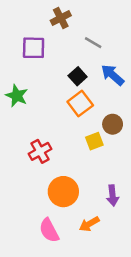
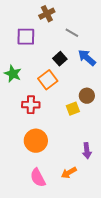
orange square: (80, 103) -> (48, 80), moved
red cross: (40, 151) -> (31, 105), moved, turned 30
orange circle: (63, 192) -> (36, 141), moved

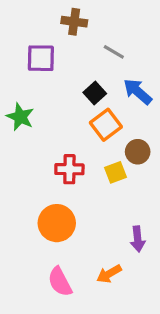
brown cross: (47, 14) -> (74, 22), turned 35
orange square: (48, 80) -> (106, 125), moved
red cross: (31, 105) -> (69, 169), moved

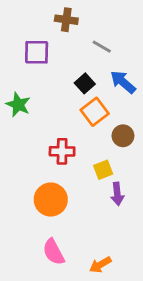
yellow square: (115, 172) -> (103, 170), moved
purple arrow: (138, 239) -> (117, 194), moved
orange arrow: (109, 274) -> (100, 265), moved

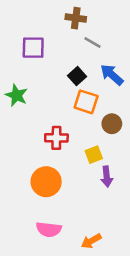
brown cross: (66, 20) -> (76, 18), moved
orange square: (95, 112) -> (86, 102), turned -35
pink semicircle: (54, 252) -> (49, 229), turned -55

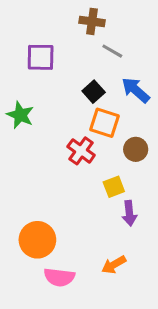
red cross: (56, 138) -> (81, 151), moved, turned 35
orange circle: (46, 182) -> (37, 240), moved
orange arrow: (91, 241) -> (114, 265), moved

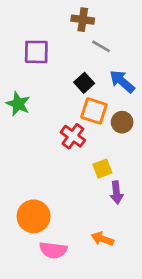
brown circle: (136, 149) -> (122, 122), moved
orange arrow: (114, 265) -> (102, 239), turned 50

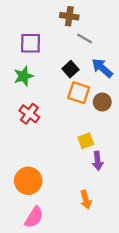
green star: (18, 104) -> (23, 76), moved, turned 30
red cross: (73, 136) -> (29, 114), moved
orange arrow: (102, 239) -> (86, 200), turned -126
pink semicircle: (53, 250) -> (34, 217), moved, turned -65

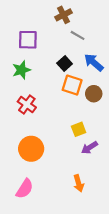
brown cross: (69, 16) -> (64, 15), turned -35
purple arrow: (98, 161) -> (89, 148), turned 63
orange circle: (28, 181) -> (31, 149), moved
pink semicircle: (34, 217) -> (25, 189), moved

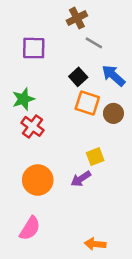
green star: (21, 70) -> (23, 99), moved
purple arrow: (89, 148) -> (81, 179), moved
orange arrow: (79, 183) -> (95, 244), moved, turned 112

